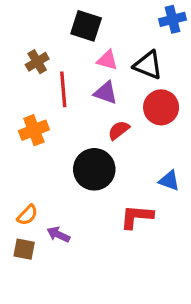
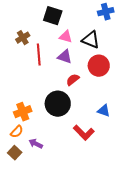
orange cross: (34, 130) -> (23, 112), moved
red L-shape: (137, 217) -> (84, 133), turned -140
brown square: (24, 249) -> (15, 153), turned 32

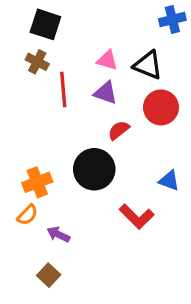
black square: (53, 16) -> (45, 24), moved
brown cross: (23, 38) -> (37, 62), turned -32
brown square: (15, 153) -> (49, 275), moved

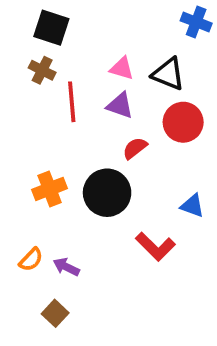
blue cross: (172, 20) -> (196, 22), turned 35
orange cross: (37, 182) -> (50, 189), moved
orange semicircle: (27, 215) -> (31, 260), moved

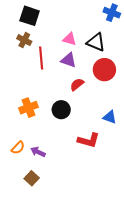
black circle: (107, 193) -> (61, 110), size x0.7
red L-shape: (155, 247) -> (89, 140), turned -30

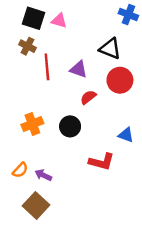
pink triangle: (70, 39) -> (59, 21), moved
brown square: (32, 178) -> (36, 205), size x1.5

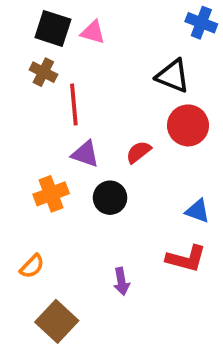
purple triangle: (79, 69) -> (85, 154), moved
red L-shape: (102, 162) -> (186, 259), moved
purple arrow: (43, 175) -> (121, 281), moved, turned -126

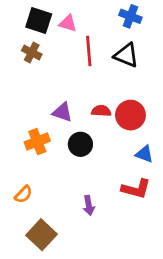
blue cross: (201, 23) -> (130, 16), moved
red line: (74, 104) -> (89, 51), moved
red circle: (188, 125) -> (130, 115), moved
red semicircle: (139, 152) -> (101, 111), turned 42

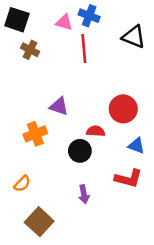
blue cross: (130, 16) -> (89, 16), moved
black square: (39, 20) -> (17, 20), moved
black triangle: (126, 55) -> (134, 37), moved
red semicircle: (101, 111) -> (96, 131), moved
black circle: (80, 144) -> (80, 151), moved

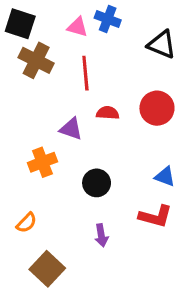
red line: (84, 49) -> (85, 73), moved
brown cross: (30, 50) -> (36, 60), size x1.5
red circle: (123, 109) -> (157, 108), moved
red semicircle: (96, 131) -> (108, 113), moved

